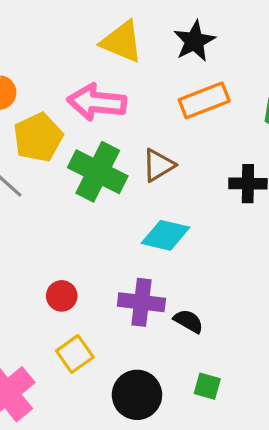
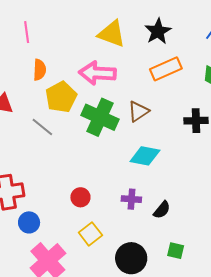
purple cross: (141, 302) -> (131, 199), size x0.7
black semicircle: (188, 321) -> (162, 210), turned 102

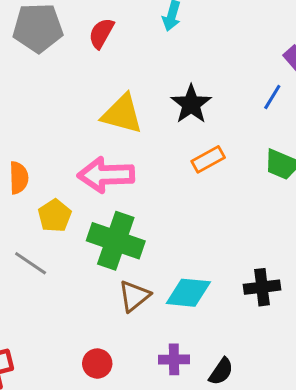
orange rectangle: (166, 69) -> (208, 159), size x0.7
yellow pentagon: (61, 97) -> (55, 216), size x0.7
brown triangle: (138, 111) -> (134, 296), moved
black cross: (196, 121) -> (262, 287), moved

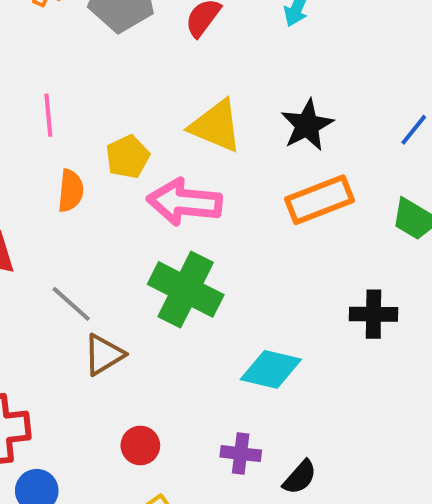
orange rectangle: (208, 159) -> (320, 200), size x1.5
yellow pentagon: (55, 216) -> (128, 157), moved
black cross: (262, 287) -> (374, 314), moved
brown triangle: (134, 296) -> (104, 355), moved

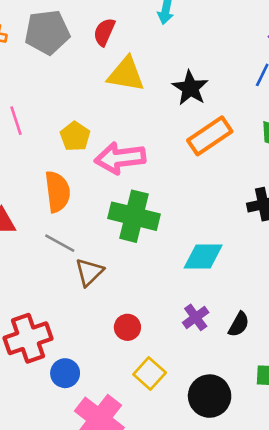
yellow triangle: (216, 126) -> (126, 74), moved
orange semicircle: (71, 191) -> (57, 192), moved, size x1.4
purple cross: (241, 454) -> (196, 317), turned -30

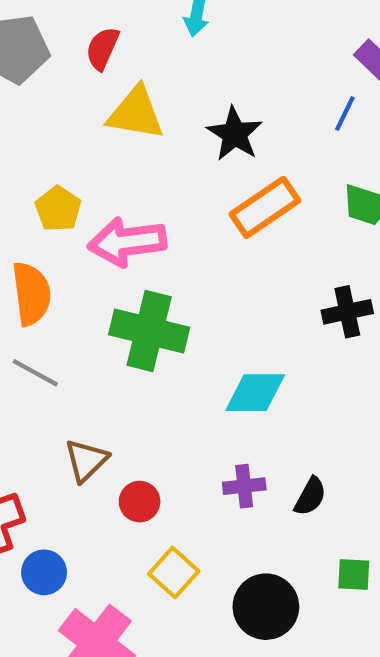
brown triangle: (89, 272) -> (86, 460), moved
purple cross: (196, 317) -> (244, 486), turned 30

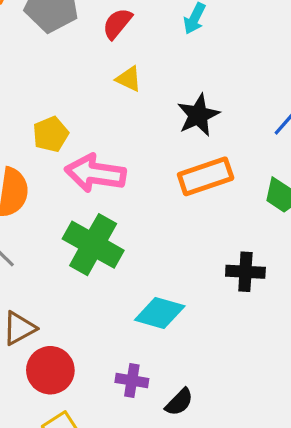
yellow triangle: (136, 113) -> (129, 79), size x0.6
red circle: (140, 502) -> (50, 370), size x1.5

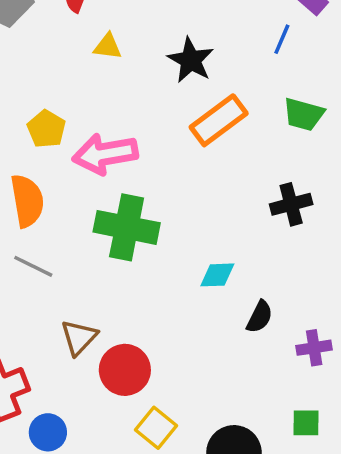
cyan diamond: (160, 313) -> (217, 275), size x0.7
purple cross: (132, 380) -> (314, 348), moved
black semicircle: (179, 402) -> (260, 317), moved

